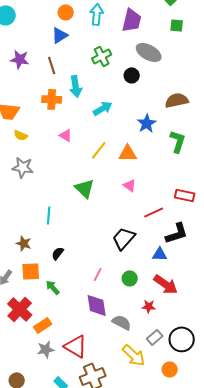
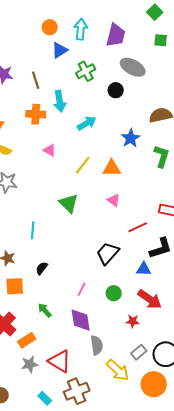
blue triangle: (60, 35) -> (60, 50), moved
green arrow: (53, 287) -> (45, 310), moved
gray semicircle: (122, 322) -> (97, 345), moved, turned 54
orange circle: (170, 369) -> (154, 384), size x1.6

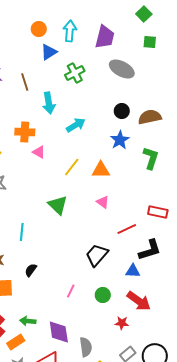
black circle: (116, 90) -> (122, 111), moved
orange cross: (36, 114) -> (25, 132), moved
green arrow: (45, 310) -> (28, 321), moved, turned -42
purple diamond: (81, 320) -> (59, 332), moved

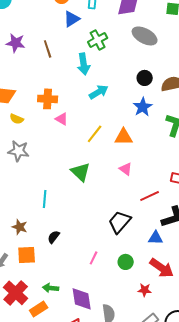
cyan arrow: (49, 103) -> (84, 64), moved

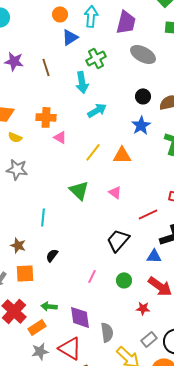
pink triangle: (126, 169) -> (115, 192), moved

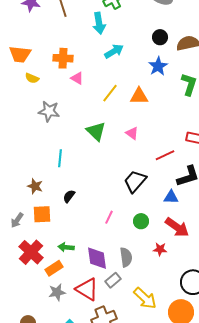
gray star: (17, 169) -> (49, 111), moved
gray semicircle: (107, 332) -> (126, 257), moved
gray rectangle: (149, 339) -> (113, 280), moved

